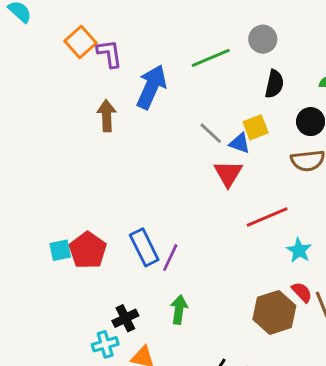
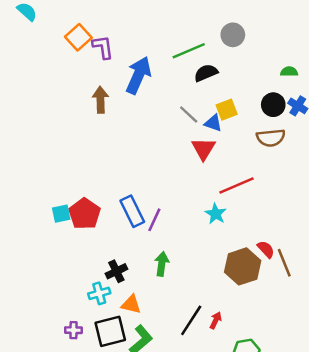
black semicircle: (274, 84) -> (206, 73), moved, turned -125
cyan star: (299, 250) -> (216, 214), moved

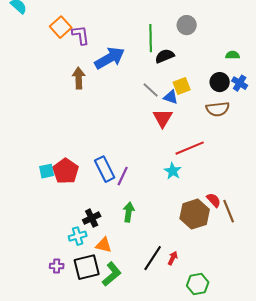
green line: (189, 51) -> (151, 38), turned -68
blue arrow: (138, 75) -> (110, 58), turned 36

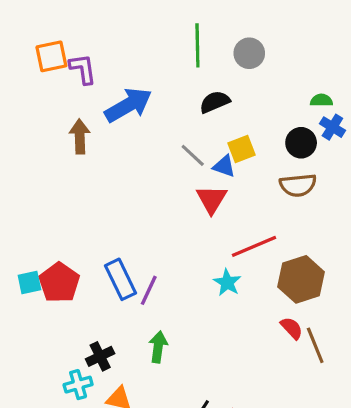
orange square: (61, 27) -> (51, 56), turned 30
green line: (151, 38) -> (197, 45), moved
blue cross: (240, 83) -> (332, 127), moved
brown hexagon: (195, 214) -> (301, 279), moved

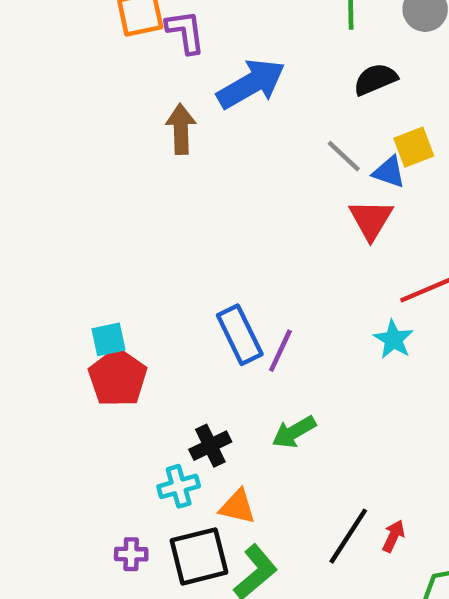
red pentagon: (59, 282) -> (118, 378), moved
green arrow: (158, 347) -> (294, 432), turned -128

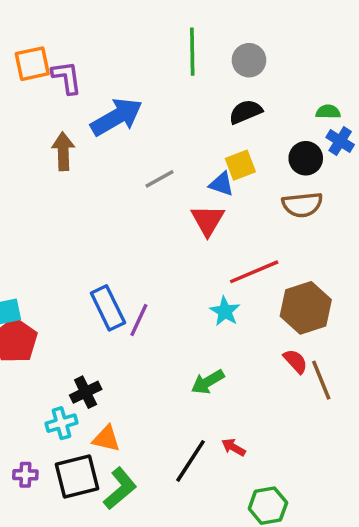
black semicircle: (375, 79) -> (246, 112), moved
gray line: (344, 156) -> (160, 179), moved, turned -72
green arrow: (294, 432) -> (208, 382), moved
red arrow: (393, 536) -> (233, 447), moved, turned -85

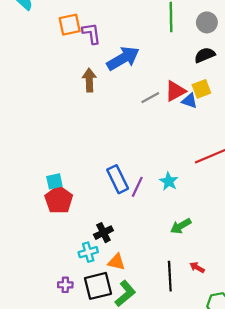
red triangle: (208, 220) -> (175, 91), moved, turned 30
cyan star: (225, 311) -> (169, 181), moved
black line: (190, 461) -> (170, 276), turned -36

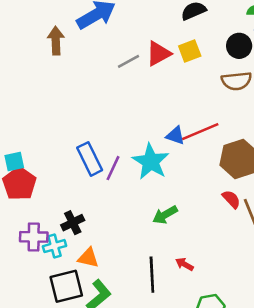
blue triangle: (189, 101) -> (175, 136), moved
cyan star: (169, 181) -> (151, 162), size x1.6
purple cross: (65, 285) -> (34, 237), moved, size x1.5

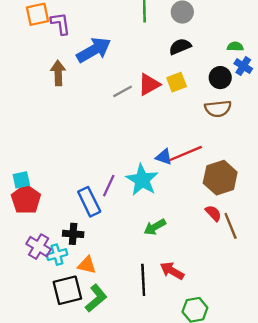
blue rectangle: (90, 159) -> (89, 202), moved
black cross: (73, 223) -> (73, 234), turned 30
purple cross: (34, 237) -> (39, 247), turned 30
red arrow: (184, 264) -> (172, 271), size x1.5

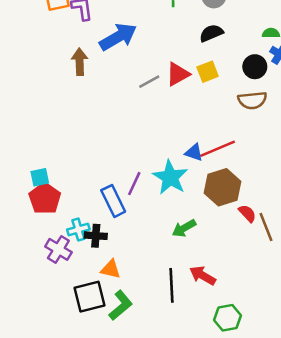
brown hexagon: (220, 178) -> (223, 187), moved
cyan cross: (57, 255) -> (78, 229), moved

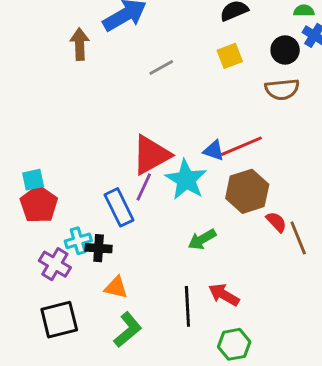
red triangle: (178, 74) -> (151, 155), moved, size x1.4
black square: (90, 297) -> (59, 320), moved
green hexagon: (227, 318) -> (234, 344), moved

